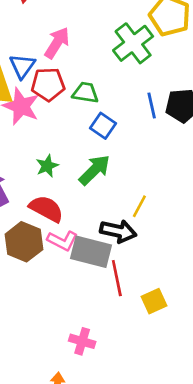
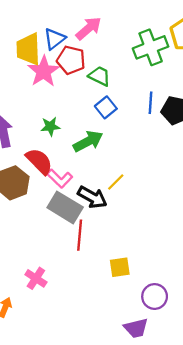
pink L-shape: (62, 241) -> (60, 178), moved
yellow square: (154, 301) -> (120, 267), moved

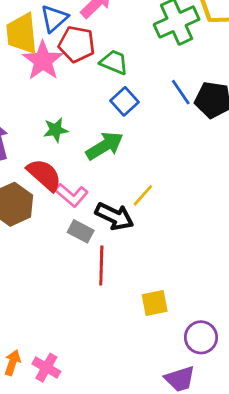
blue line: (150, 103) -> (181, 92), turned -35
gray rectangle: (65, 207) -> (81, 231), size x0.6
pink cross: (36, 278) -> (46, 368), moved

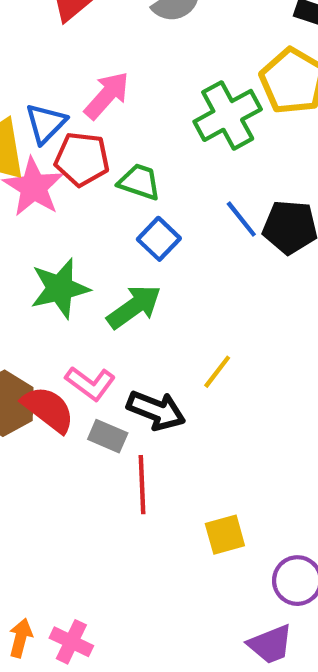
green star: (56, 130) -> (60, 288), size x1.6
red semicircle: (44, 175) -> (48, 409), moved
yellow line: (143, 195) -> (217, 372), moved

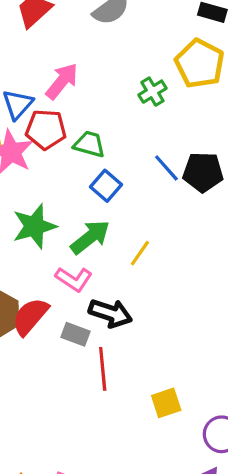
green cross: (228, 115) -> (152, 92), size x0.6
yellow line: (217, 372) -> (140, 253), moved
pink L-shape: (90, 383) -> (74, 279), moved
red semicircle: (48, 409) -> (30, 316), turned -84

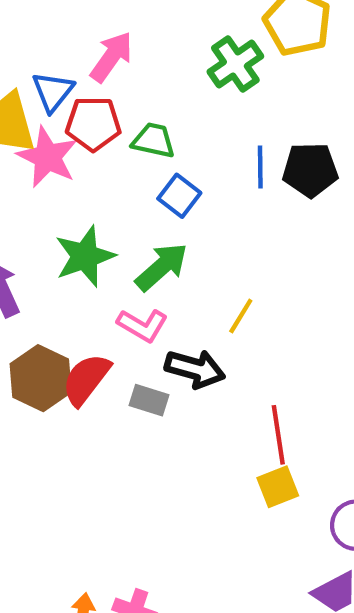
green cross: (152, 92) -> (235, 64), size x1.4
blue line: (166, 168) -> (260, 167), turned 44
yellow line: (140, 253) -> (241, 316), moved
red line: (103, 369) -> (278, 435), moved

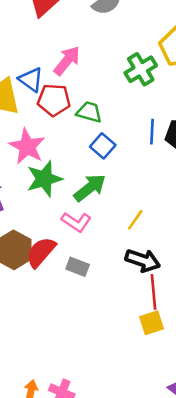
blue triangle: (53, 92) -> (31, 79), turned -36
pink star: (47, 157) -> (27, 146), moved
black arrow: (195, 369) -> (143, 260), moved

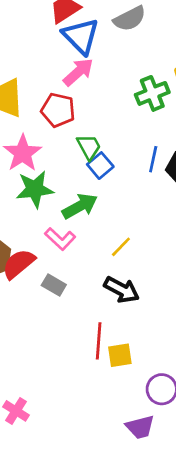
blue triangle: (31, 79) -> (81, 36), moved, size x1.4
green trapezoid: (89, 112) -> (89, 147), moved, turned 36
red line: (154, 292) -> (99, 341), moved

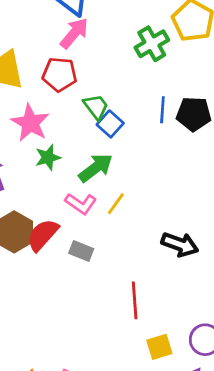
green star: (35, 189) -> (48, 157), size x0.7
yellow line: (121, 247) -> (116, 204), moved
black arrow: (122, 290) -> (180, 244), moved
yellow square: (120, 355) -> (159, 347), moved

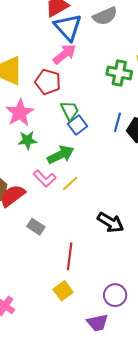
green cross: (152, 44) -> (119, 73), turned 30
gray rectangle: (81, 251) -> (36, 227), moved
yellow square: (159, 347) -> (63, 291), moved, turned -30

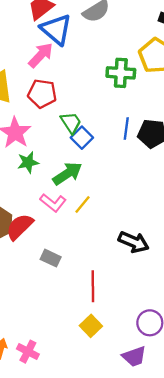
pink arrow: (65, 54) -> (41, 55), moved

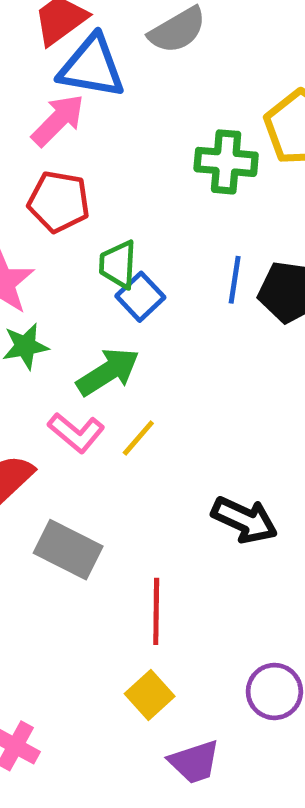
blue triangle: (56, 29) -> (92, 67), turned -32
green trapezoid: (71, 123) -> (118, 264), turned -145
gray rectangle: (51, 258) -> (68, 550), size x1.5
purple trapezoid: (134, 356) -> (194, 762), moved

